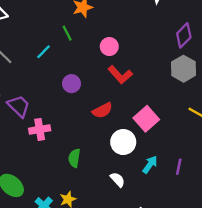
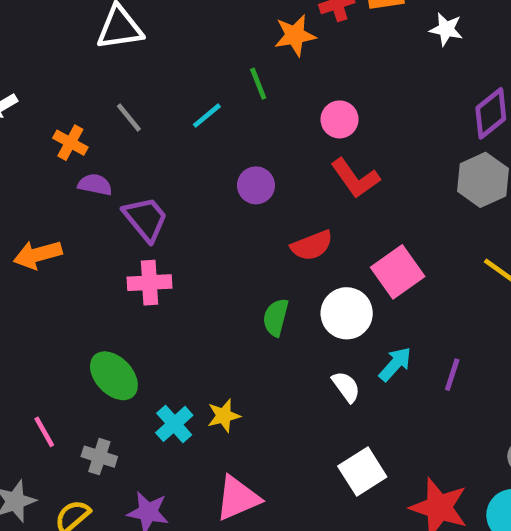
pink cross: (40, 129) -> (149, 283), moved
green semicircle: (74, 158) -> (276, 317), moved
white semicircle: (118, 180) -> (346, 387), moved

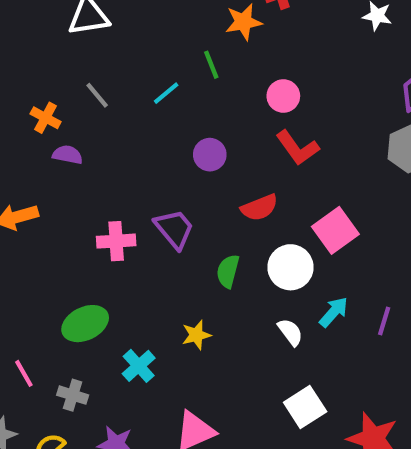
purple trapezoid: (146, 219) -> (174, 229), moved
green ellipse: (114, 376) -> (85, 324), turned -72
yellow star: (224, 416) -> (196, 335), moved

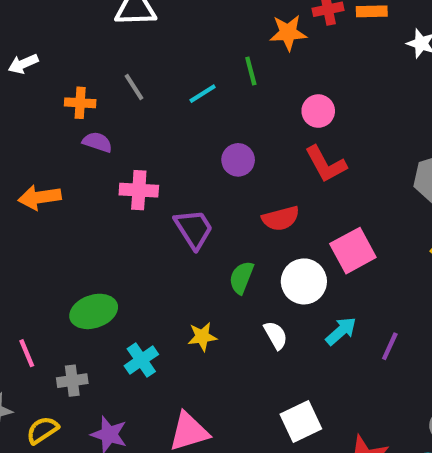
orange cross: (46, 118) -> (80, 103), turned -32
pink cross: (116, 241) -> (139, 190), moved
white semicircle: (290, 332) -> (276, 335), moved
gray cross: (73, 395) -> (72, 381), turned -32

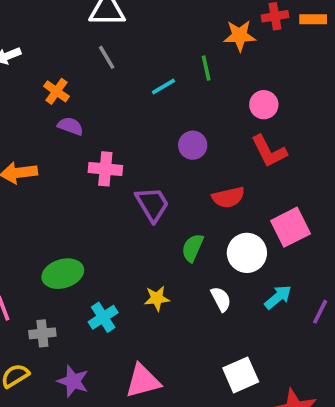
gray line: (134, 87) -> (107, 57), moved
orange cross: (80, 103) -> (56, 91), turned 30

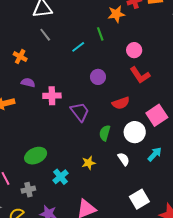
purple semicircle: (70, 126) -> (28, 83), moved

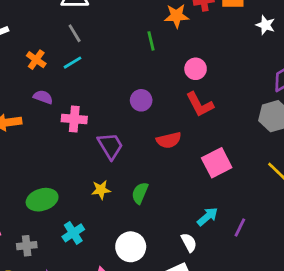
cyan line: (78, 47) -> (72, 63), moved
white circle: (135, 132) -> (131, 247), moved
green semicircle: (105, 133) -> (140, 193), moved
white semicircle: (124, 159) -> (189, 242), moved
yellow star: (89, 163) -> (101, 190), moved

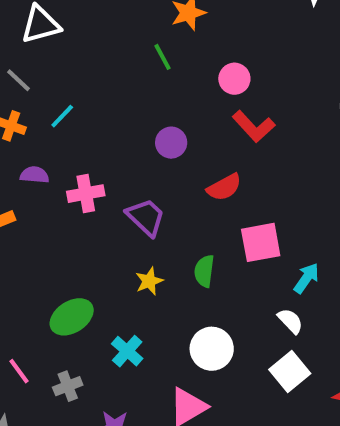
gray line: (75, 33) -> (19, 80), moved
pink square: (217, 163) -> (261, 242), moved, turned 32

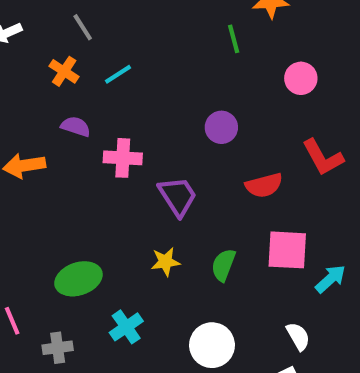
red L-shape: (254, 126) -> (323, 157), moved
cyan arrow: (306, 278) -> (330, 279), moved

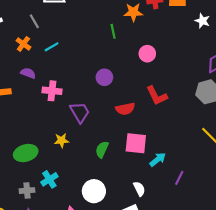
yellow star: (165, 262) -> (61, 140), moved
gray cross: (58, 348) -> (27, 191), moved

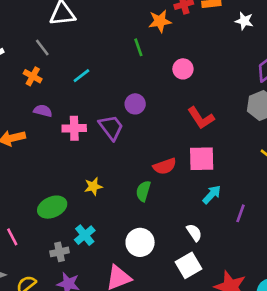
cyan line: (52, 47) -> (81, 76), moved
red semicircle: (125, 109) -> (165, 166), moved
purple trapezoid: (80, 112) -> (111, 127), moved
pink square: (136, 143) -> (202, 159), moved

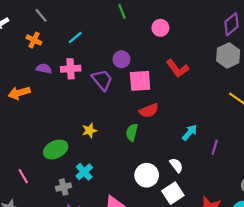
pink cross: (74, 128) -> (71, 69), moved
pink square: (202, 159) -> (140, 81), moved
white circle: (140, 242) -> (147, 175), moved

